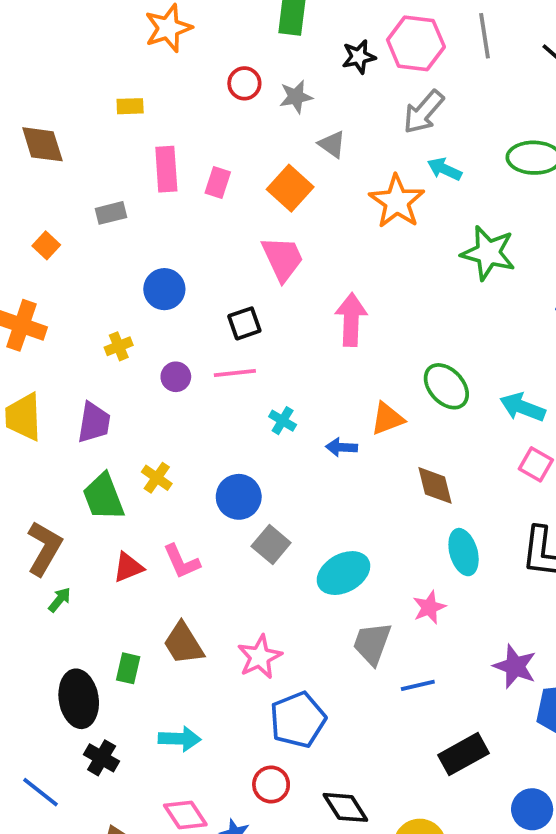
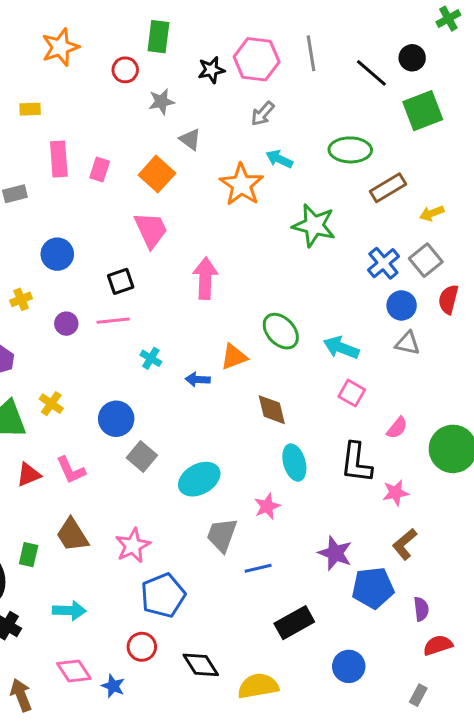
red circle: (244, 83) -> (125, 70), moved
gray arrow: (424, 112) -> (263, 114), size x0.7

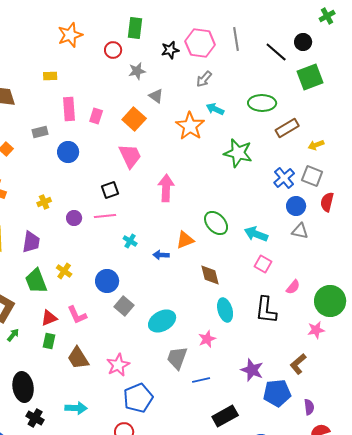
blue circle: (57, 254) -> (68, 152), moved
gray square: (426, 260) -> (312, 176), turned -30
pink star: (396, 493) -> (316, 330), moved
green rectangle: (29, 555) -> (49, 341), moved

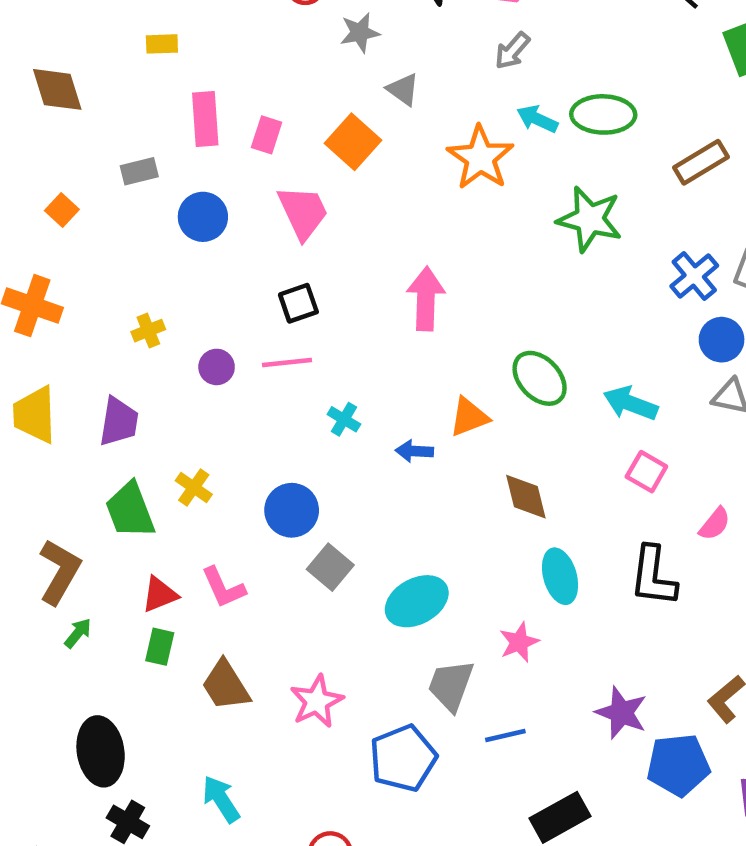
green ellipse: (262, 103) -> (603, 114), moved
pink trapezoid: (130, 156) -> (303, 212), moved
blue pentagon: (138, 398) -> (403, 758), moved
cyan arrow: (76, 408) -> (221, 799), turned -125

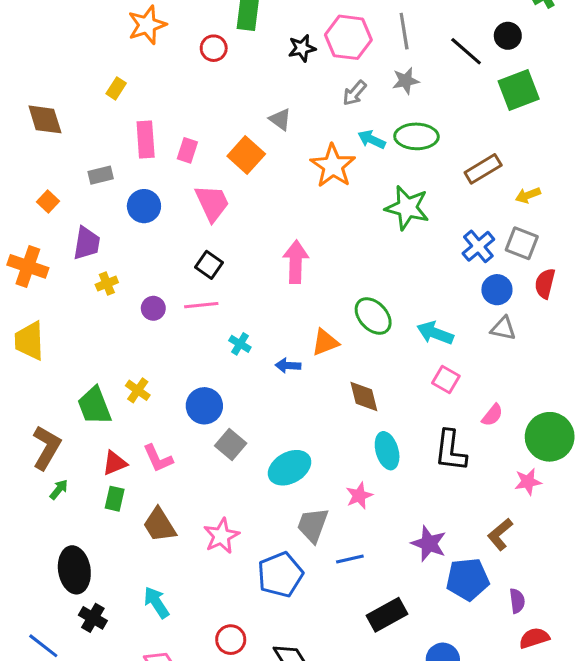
gray star: (360, 33) -> (406, 81), moved
yellow rectangle: (162, 44) -> (116, 88), turned -55
black square: (298, 303) -> (209, 265), turned -36
purple trapezoid: (119, 422) -> (87, 243), moved

